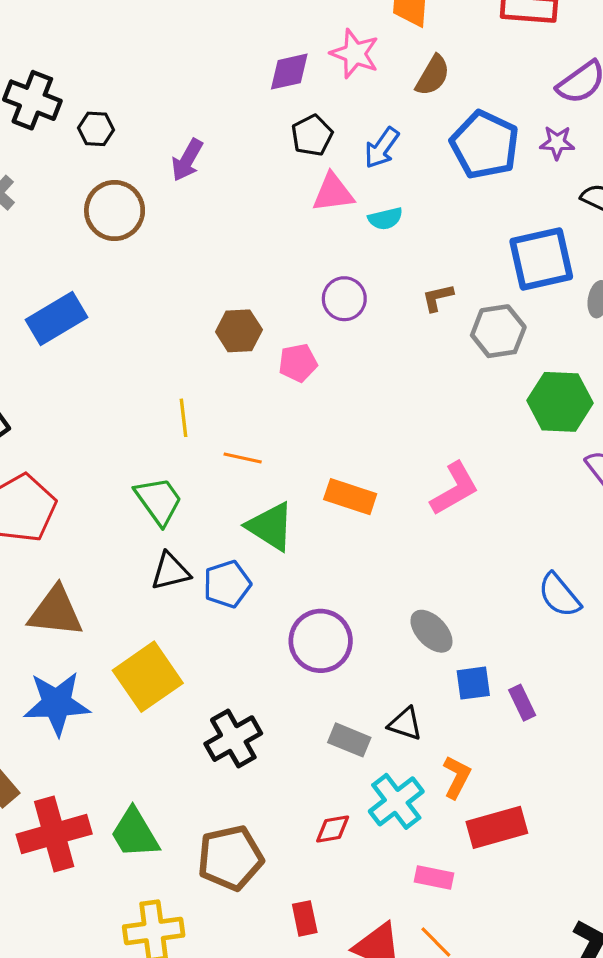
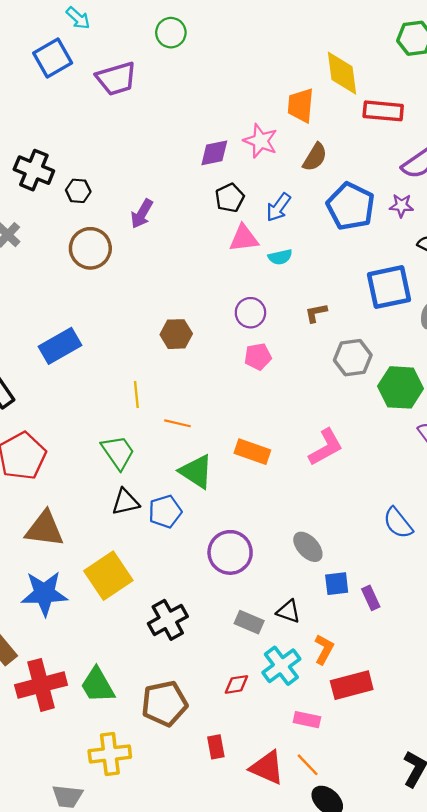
blue rectangle: (57, 319) -> (60, 346), moved
gray hexagon: (498, 331) -> (353, 358), moved
pink pentagon: (298, 363) -> (258, 357), moved

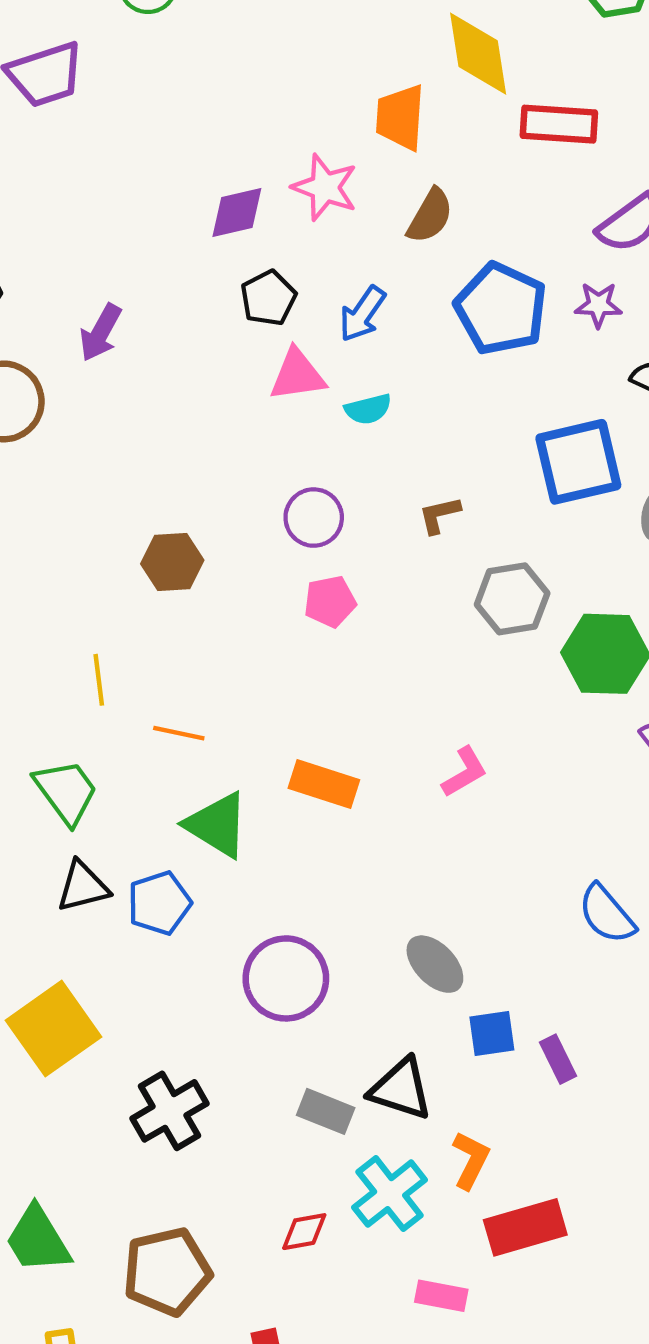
pink L-shape: (326, 447) -> (464, 772), size x0.7
black triangle: (289, 611) -> (401, 1089), size x1.4

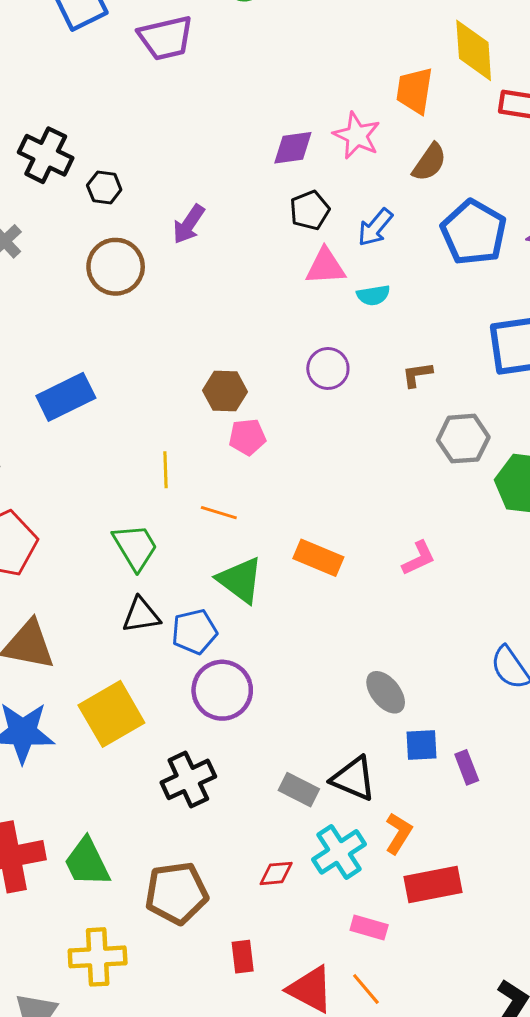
pink pentagon: (330, 602) -> (247, 437), moved
purple circle: (286, 978) -> (222, 690), moved

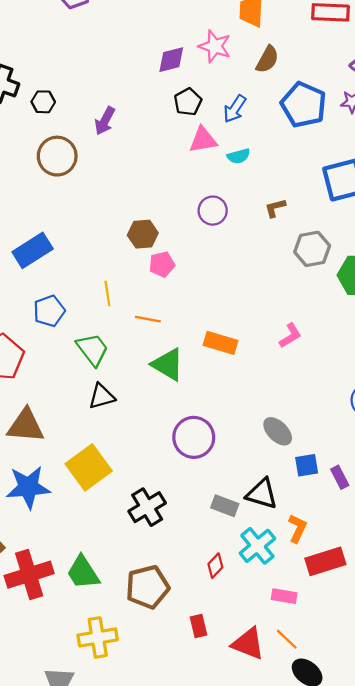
blue pentagon: (194, 632) -> (49, 311), moved
purple circle: (222, 690) -> (194, 437), moved
red diamond: (276, 873) -> (215, 566), turned -35

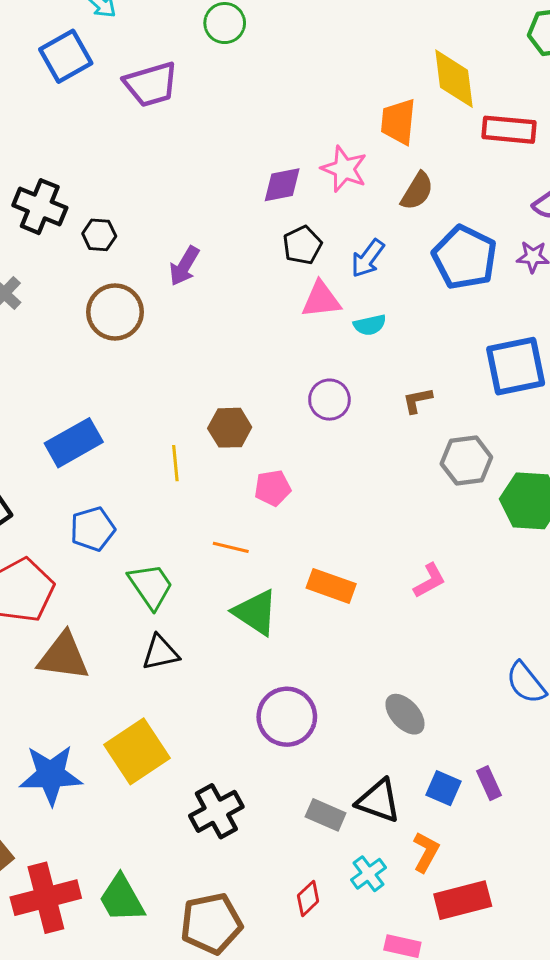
pink pentagon: (162, 264) -> (273, 488), moved
yellow line: (107, 293) -> (175, 463), moved
brown triangle: (26, 426) -> (63, 657), moved
blue square: (307, 465) -> (444, 788), moved, turned 30
cyan cross: (257, 546) -> (368, 874), size x0.7

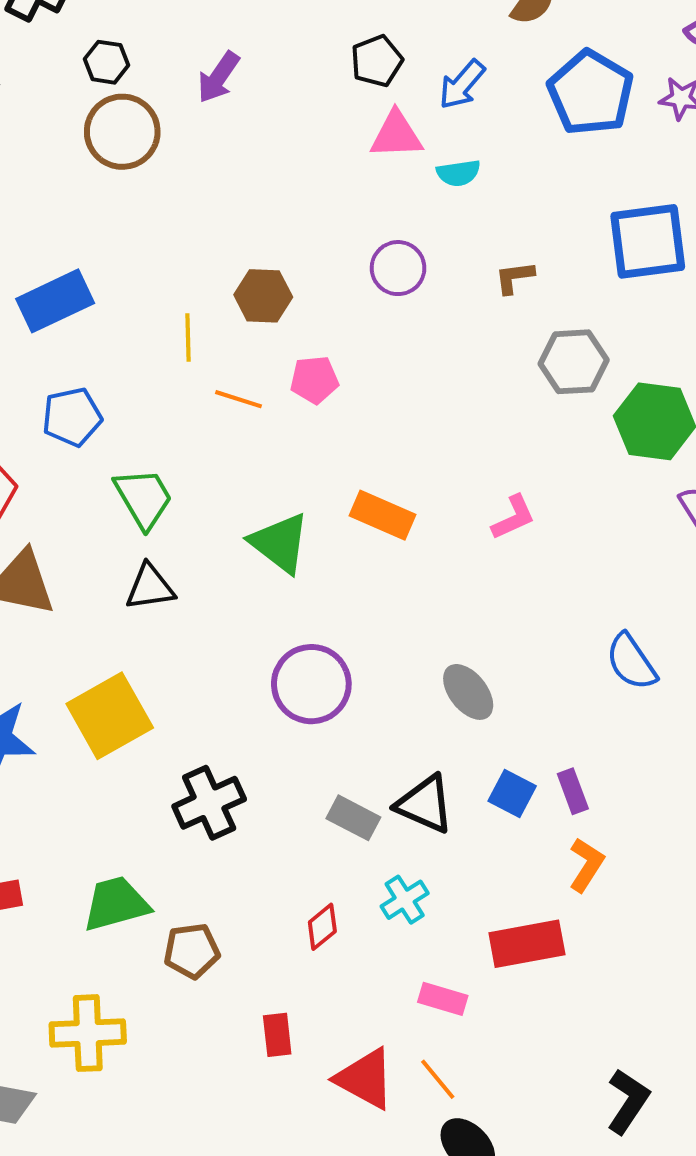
black hexagon: (99, 235) -> (106, 62), moved
orange line: (231, 547) -> (239, 399), moved
orange L-shape: (426, 852) -> (586, 865), moved
green trapezoid: (122, 899) -> (116, 904), moved, turned 100
brown pentagon: (211, 924) -> (192, 951), size x0.7

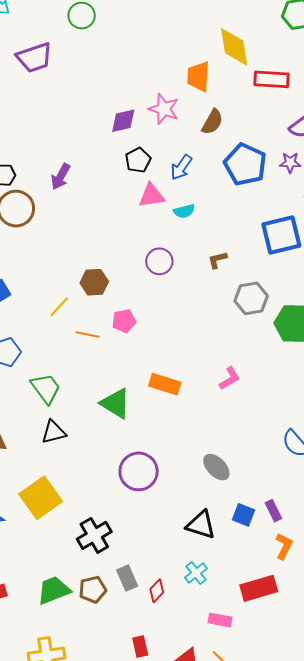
yellow line: (188, 338) -> (59, 307), turned 50
gray rectangle: (353, 818) -> (127, 578), moved, turned 45
brown pentagon: (192, 951) -> (93, 590), moved

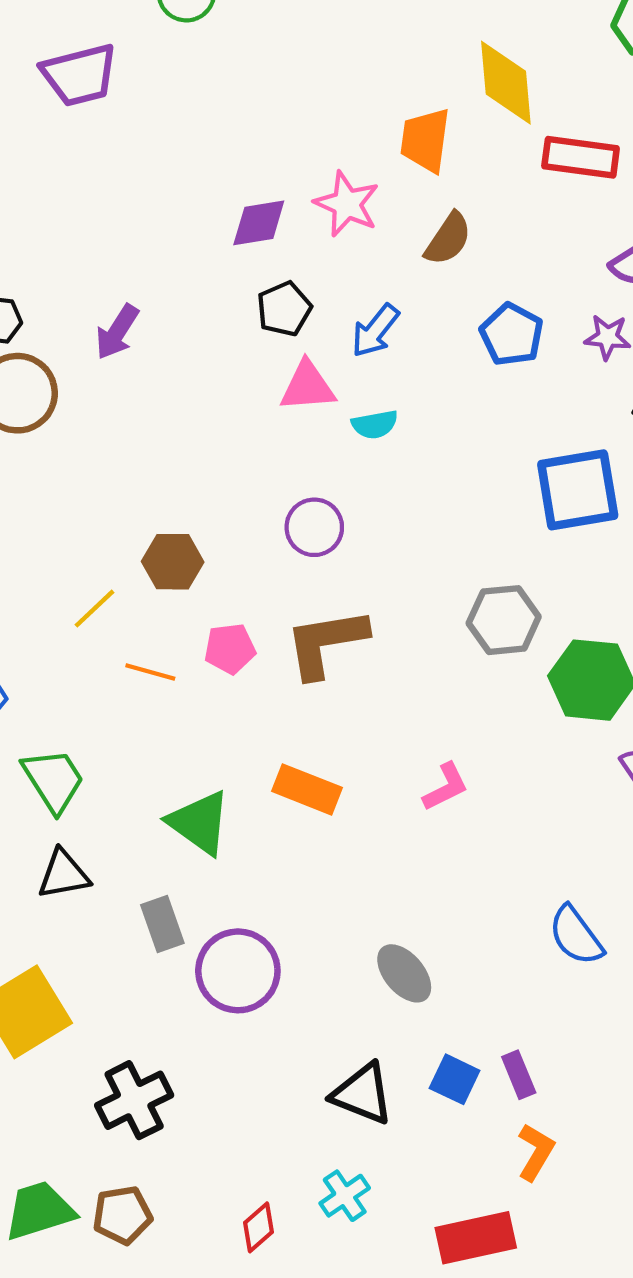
blue pentagon: (245, 165) -> (512, 334), size x0.7
brown L-shape: (217, 260) -> (326, 643), moved, size x2.0
gray rectangle: (127, 578) -> (162, 924), moved

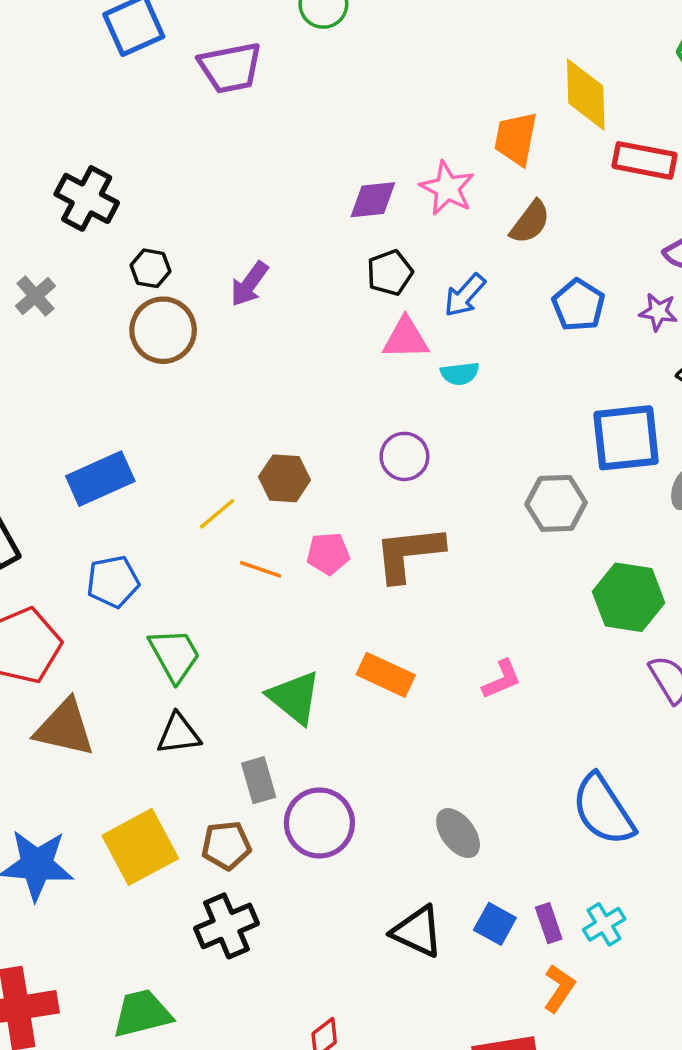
gray hexagon: (504, 620) -> (556, 503), moved
blue semicircle: (576, 936) -> (603, 810), size x1.4
cyan cross: (345, 1196) -> (604, 924), moved
brown pentagon: (122, 1215) -> (226, 845), moved

